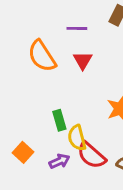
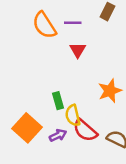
orange semicircle: (42, 56) -> (44, 25), moved
orange square: (23, 152) -> (27, 128), size x1.6

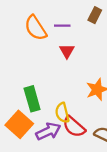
green rectangle: (58, 101) -> (32, 99), moved, size x1.5
purple arrow: (58, 135) -> (48, 131), size x1.5

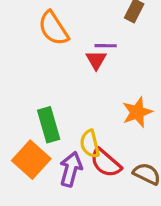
purple line: (62, 26) -> (106, 46), moved
purple arrow: (48, 131) -> (71, 169), turned -50

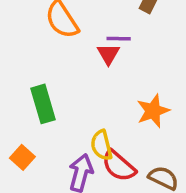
green rectangle: (49, 125) -> (43, 104), moved
orange square: (31, 160) -> (22, 157), moved, size x0.6

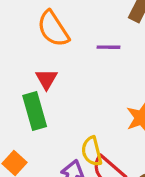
red triangle: (108, 54) -> (46, 79), moved

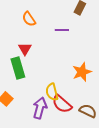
orange semicircle: (53, 29) -> (29, 19), size x0.7

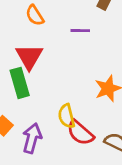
red triangle: (25, 49) -> (29, 57), size x1.5
purple arrow: (40, 108) -> (32, 138), moved

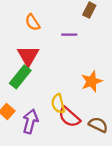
green rectangle: (20, 83) -> (20, 77), turned 55

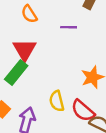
red semicircle: (69, 117) -> (83, 111), moved

